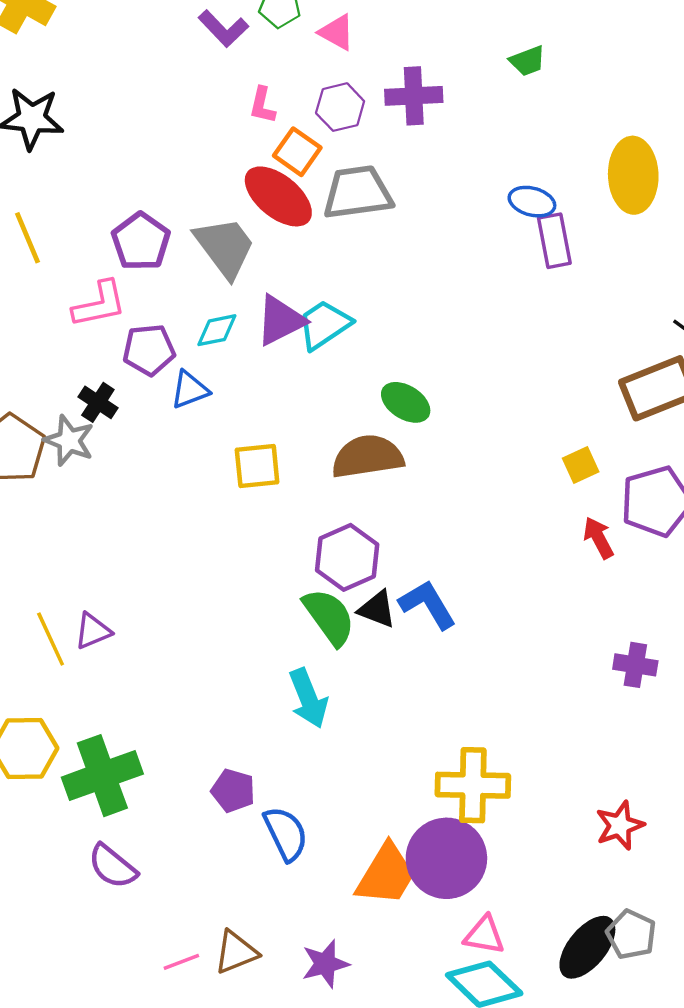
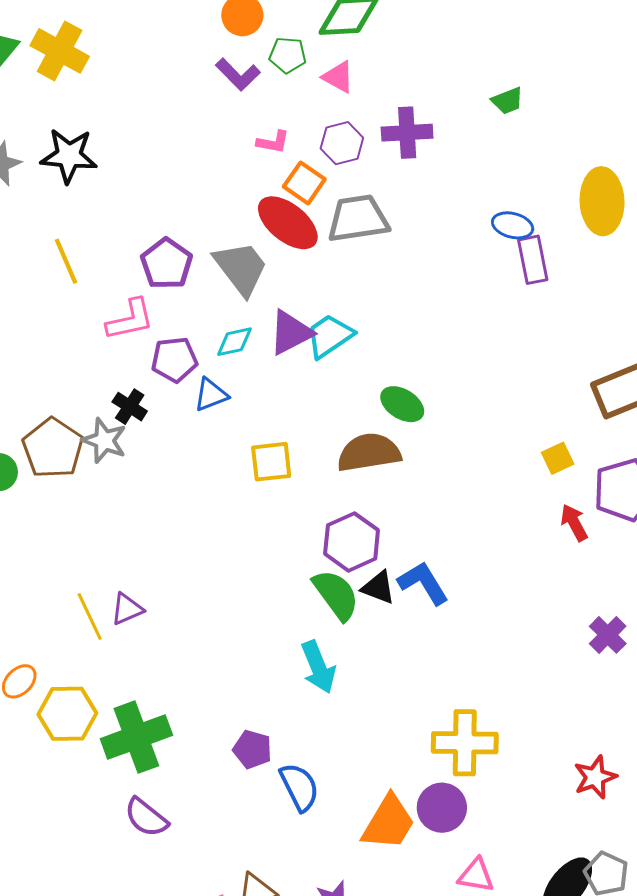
pink L-shape: (262, 105) -> (273, 142), turned -92
purple cross: (635, 665) -> (608, 635), turned 36
purple circle: (446, 858) -> (442, 808), size x0.7

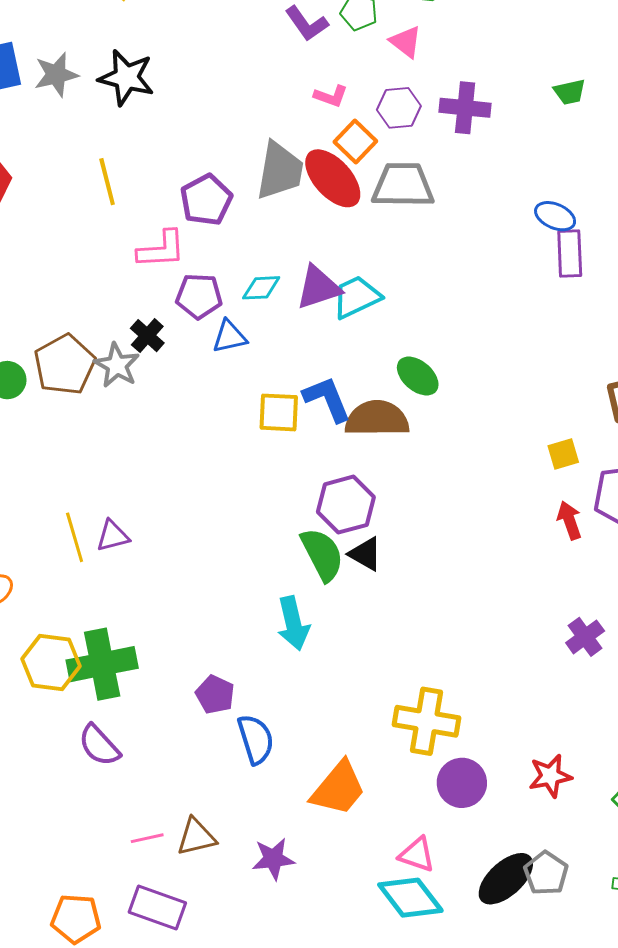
gray trapezoid: (241, 268) -> (280, 171), moved, turned 38
blue L-shape: (423, 583) -> (327, 399), moved
yellow hexagon: (67, 714) -> (51, 662), moved
purple circle: (442, 808) -> (462, 783), moved

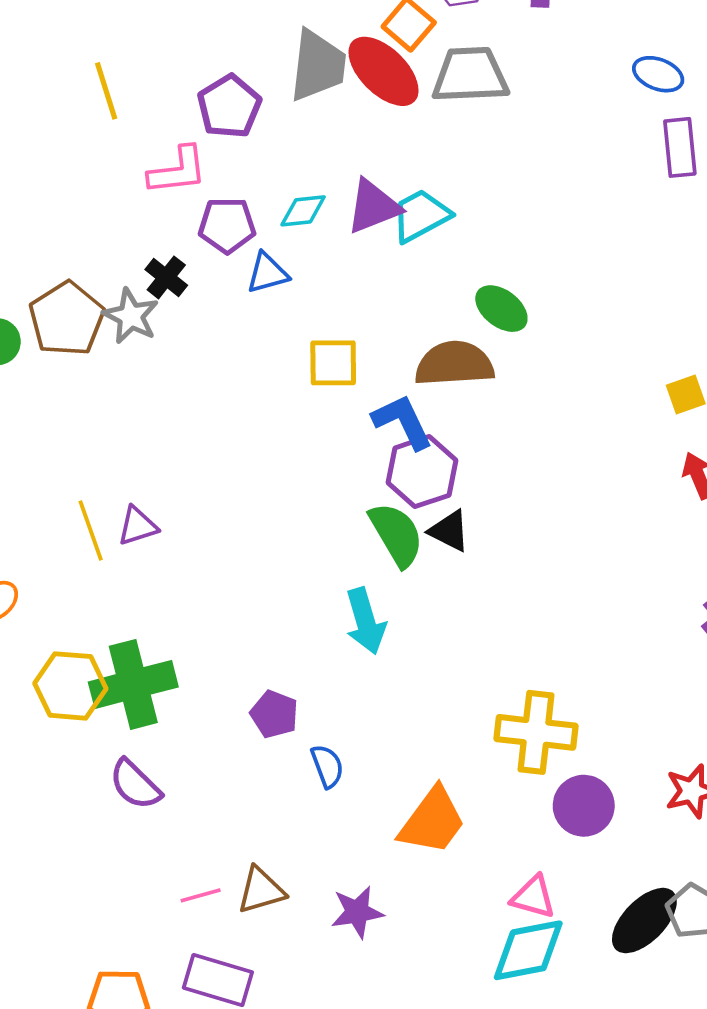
blue ellipse: (555, 216) -> (658, 74), moved
blue L-shape: (327, 399) -> (403, 422), moved
blue semicircle: (256, 739) -> (327, 766), size x0.7
cyan diamond: (410, 898) -> (528, 950), turned -60

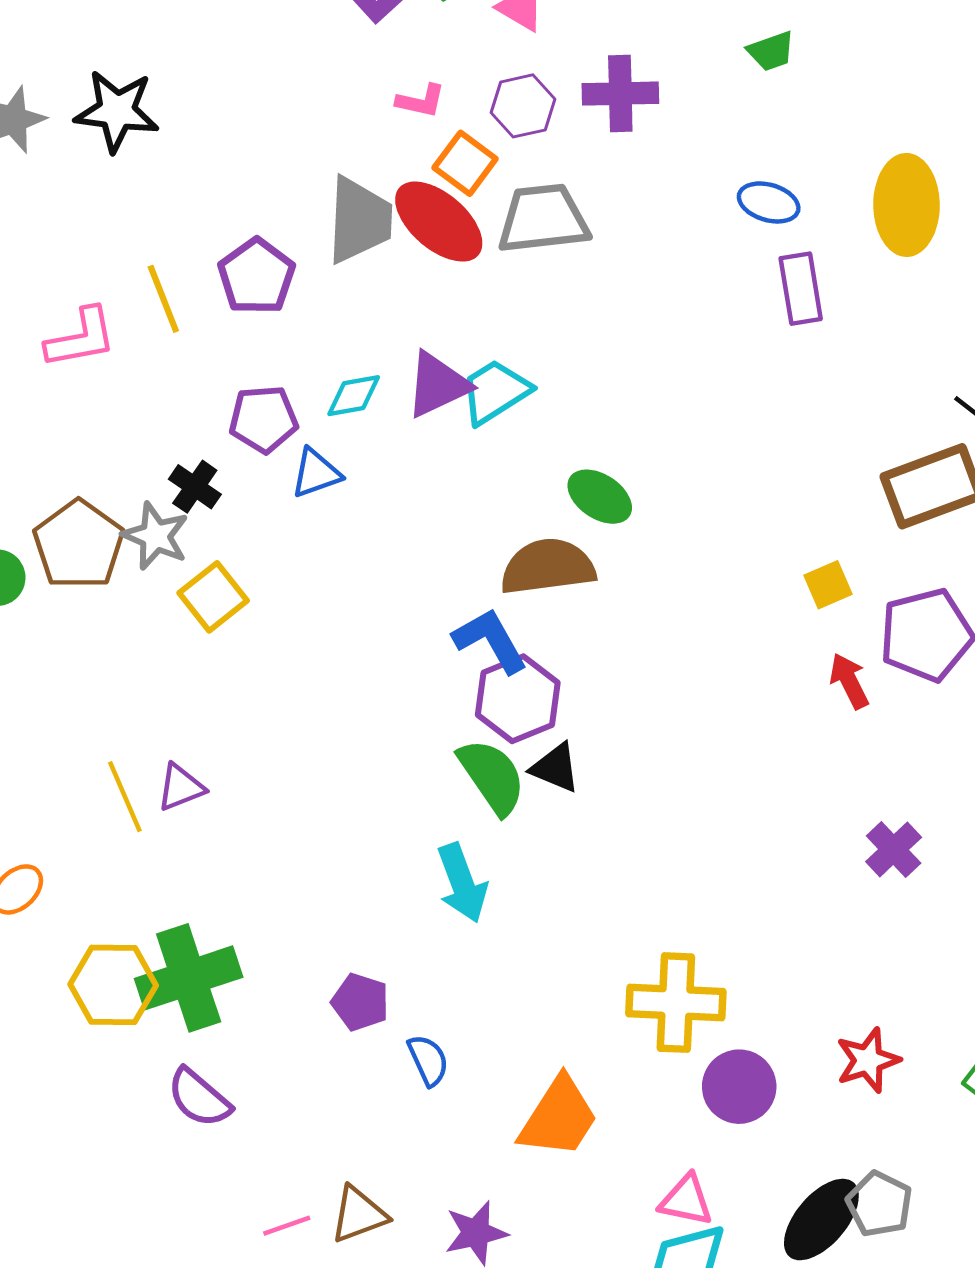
yellow line: (106, 91) -> (163, 299), moved
pink L-shape: (178, 171) -> (81, 338), moved
yellow square: (333, 363) -> (213, 597), moved, turned -34

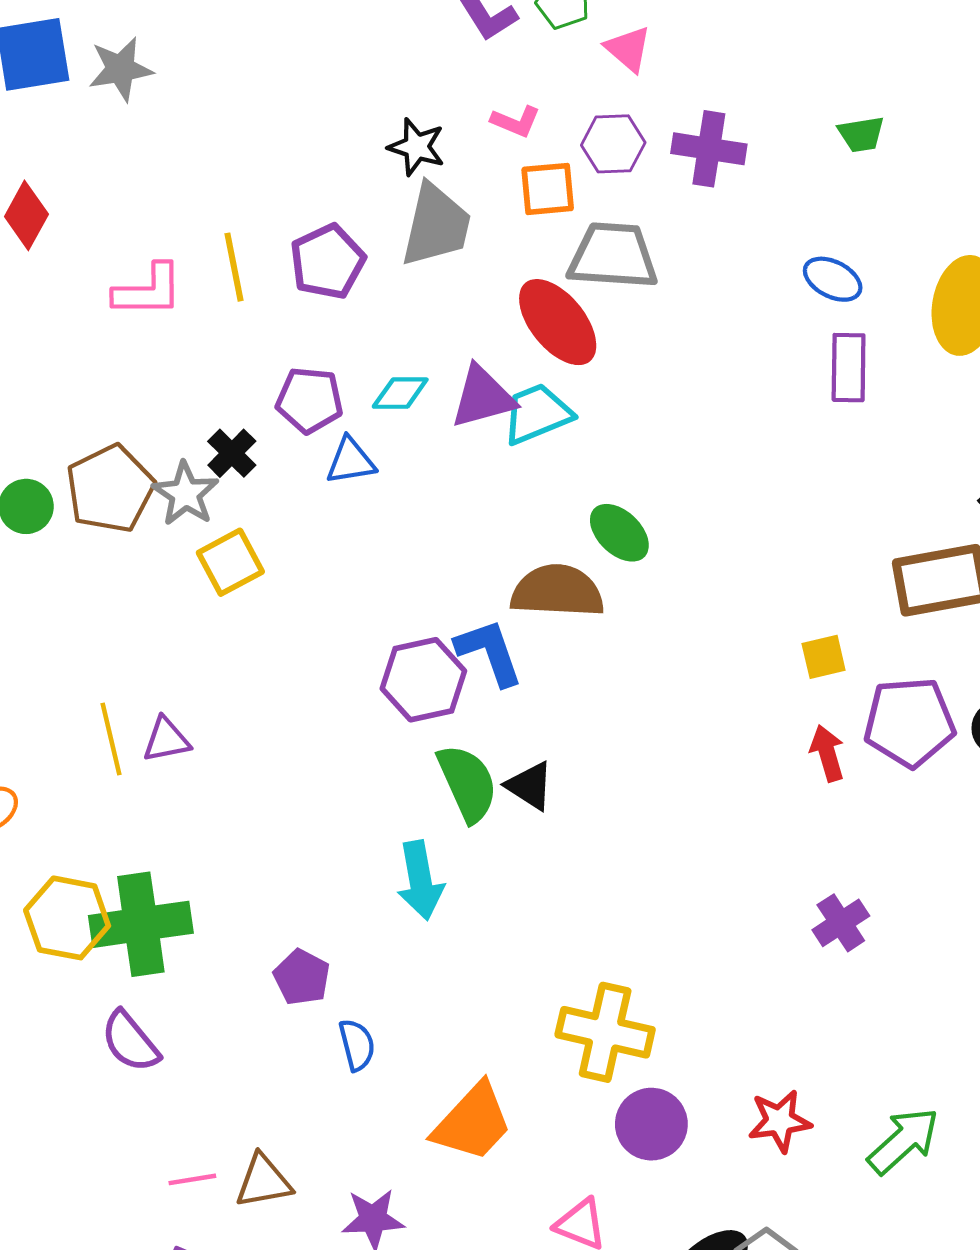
black star: (117, 111) -> (417, 147), moved, size x0.7
orange square: (465, 163) -> (548, 189), turned 38
red ellipse: (439, 222) -> (558, 322), moved
purple hexagon: (518, 699) -> (423, 680), moved

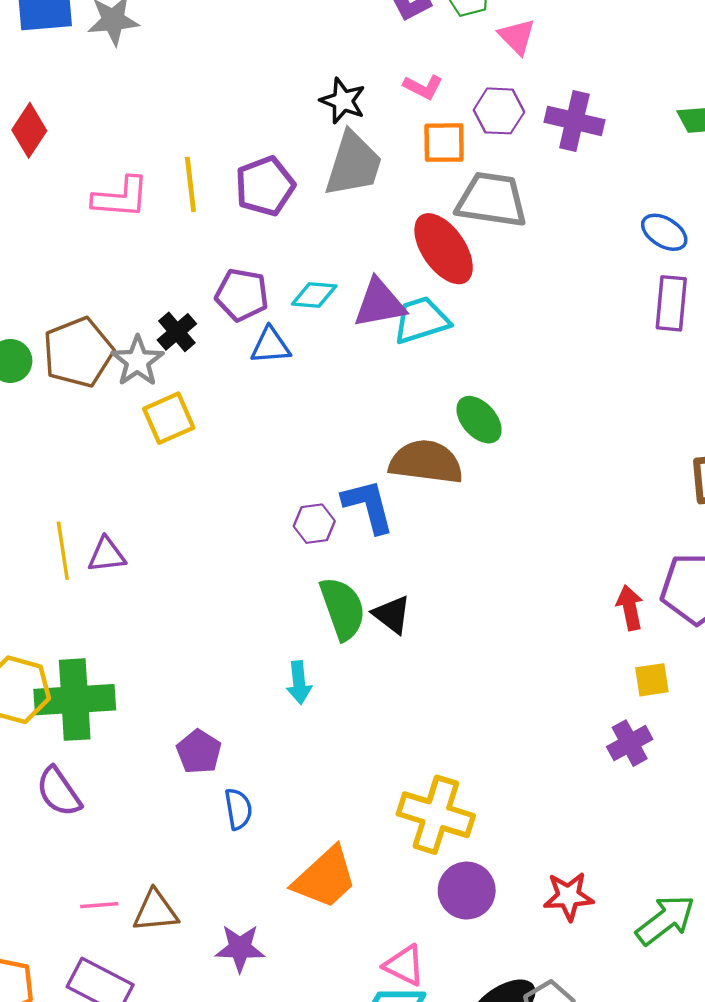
yellow square: (824, 657) -> (652, 680), moved
purple hexagon: (423, 680) -> (314, 524), size x0.6
cyan arrow: (420, 880) -> (299, 683), size x0.7

